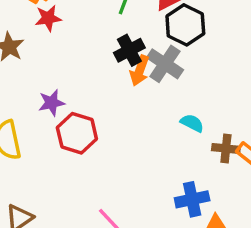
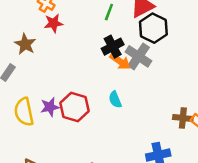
orange arrow: (140, 71) -> (120, 61), turned -75
purple star: (52, 103) -> (50, 107), moved
cyan semicircle: (192, 123) -> (115, 100), moved, turned -140

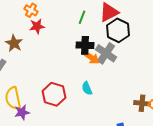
black cross: (113, 47) -> (85, 45), turned 30
purple star: (50, 107) -> (22, 112), moved

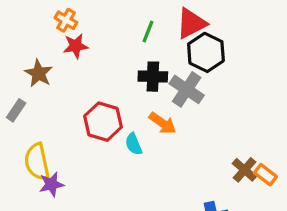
orange arrow: (91, 57) -> (163, 123), moved
cyan semicircle: (87, 88) -> (134, 144), moved
red hexagon: (54, 94) -> (103, 122), moved
brown cross: (142, 103) -> (245, 170), turned 35

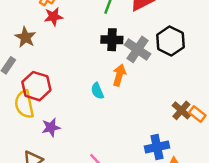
black hexagon: (206, 52) -> (170, 41), moved
red hexagon: (103, 122) -> (36, 86), moved
orange arrow: (163, 123) -> (119, 75), turned -110
purple star: (51, 184) -> (51, 127), moved

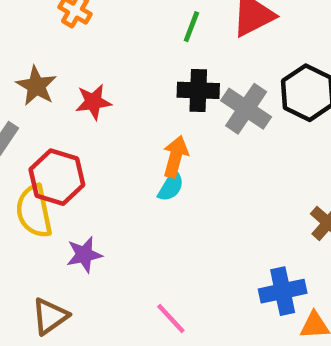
red star: (53, 17) -> (93, 102), moved
orange arrow: (119, 75) -> (175, 157), moved
cyan semicircle: (97, 91) -> (171, 186), turned -126

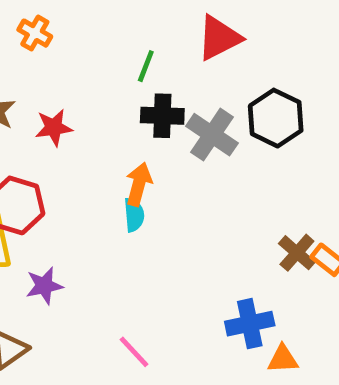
green line: (191, 27) -> (146, 66), moved
cyan semicircle: (171, 186) -> (134, 215), turned -36

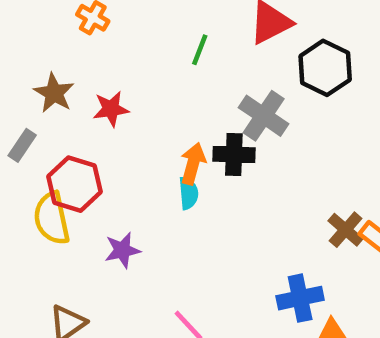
black cross: (162, 116) -> (234, 155), moved
black hexagon: (276, 118) -> (325, 68), moved
purple star: (44, 286) -> (122, 250), moved

